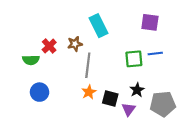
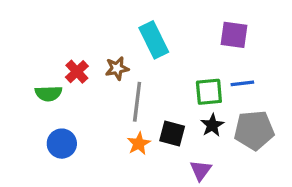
black star: (137, 90) -> (212, 125), moved
black square: (110, 99) -> (172, 134), moved
gray pentagon: (163, 104) -> (254, 130), moved

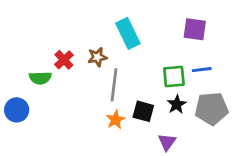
blue circle: (62, 144) -> (17, 110), moved

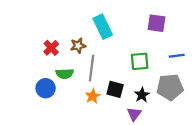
blue line: (202, 70) -> (177, 56), moved
green semicircle: (40, 78) -> (65, 74), moved
black star: (177, 104) -> (142, 95), moved
blue circle: (17, 110) -> (46, 88), moved

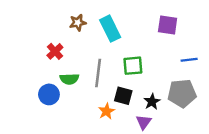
brown star: (78, 46) -> (78, 23), moved
green square: (140, 61) -> (133, 66), moved
orange star: (93, 96) -> (106, 111), moved

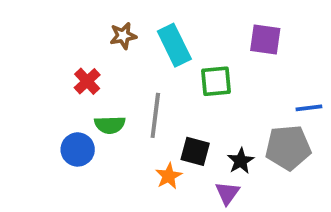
blue line: (189, 60) -> (309, 108), moved
green square: (133, 66) -> (216, 81), moved

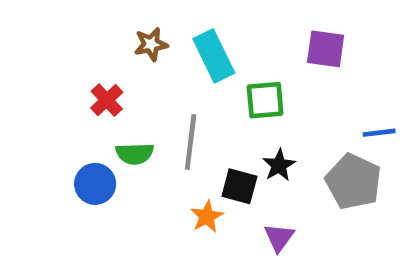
gray pentagon: (288, 148) -> (354, 182), turned 30
black star: (241, 161) -> (279, 165), moved

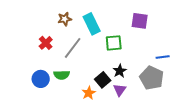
gray line: (191, 142) -> (73, 48), moved, turned 30
green semicircle: (135, 154) -> (62, 75), moved
black square: (239, 186) -> (103, 80), turned 35
purple triangle: (279, 237) -> (120, 90), moved

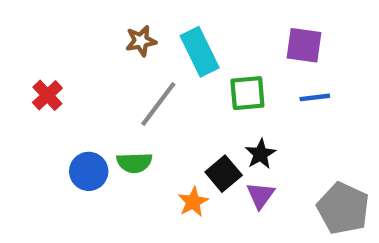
red cross: (46, 43) -> (47, 95), moved
blue line: (163, 57) -> (315, 97), moved
gray pentagon: (152, 78) -> (343, 208), moved

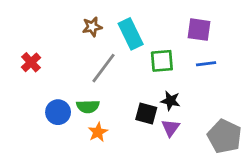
black star: (260, 154) -> (170, 101), turned -30
black square: (224, 174) -> (146, 114), turned -35
orange star: (193, 202) -> (98, 132), moved

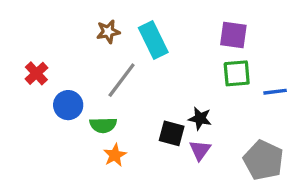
green square: (162, 61) -> (237, 73), moved
blue line: (206, 64) -> (275, 92), moved
blue circle: (58, 112) -> (68, 105), moved

